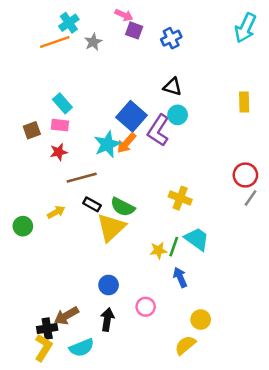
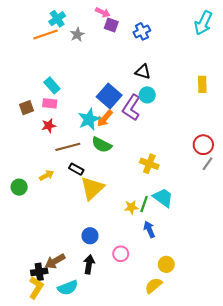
green semicircle: (123, 207) -> (102, 145), moved

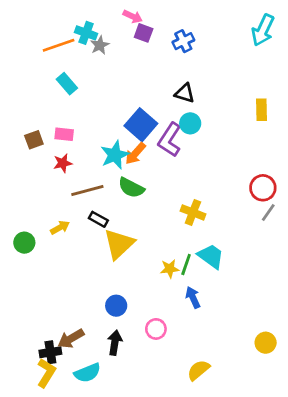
cyan cross: (57, 19) -> (86, 33), moved, turned -35
cyan rectangle: (52, 85) -> (67, 84), moved
yellow circle: (166, 264) -> (266, 343), moved

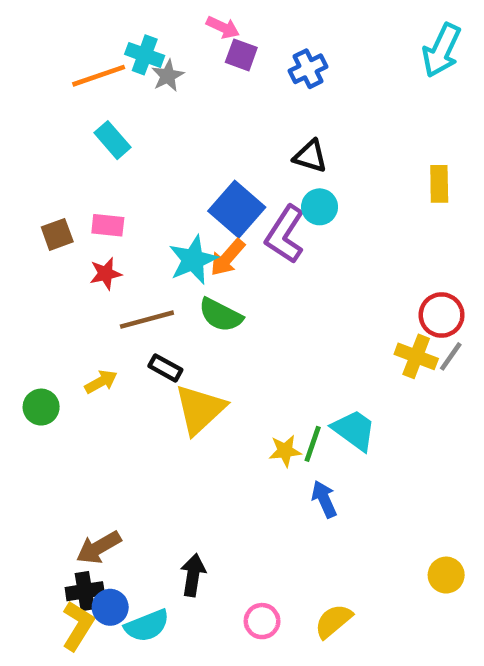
yellow cross: (193, 212) -> (416, 356), moved
blue circle: (116, 306) -> (110, 607), moved
pink circle: (156, 329) -> (262, 621), moved
brown arrow: (71, 339) -> (99, 547), moved

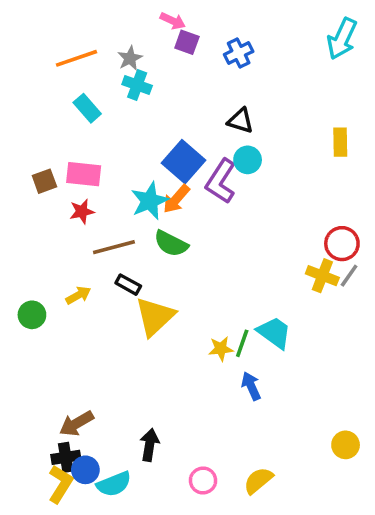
cyan cross: (145, 55) -> (137, 85), moved
pink rectangle: (108, 225) -> (84, 174), size x1.4

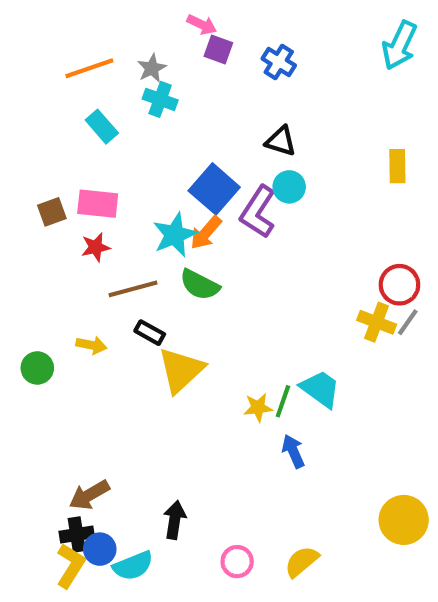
blue cross: (239, 53) -> (279, 62), turned -32
yellow arrow: (78, 295) -> (91, 345), turned 40
yellow circle: (346, 445) -> (404, 520), size x1.5

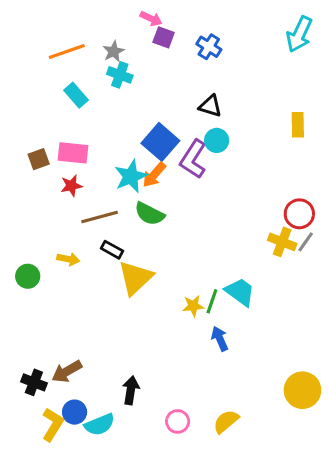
black cross: (77, 535) -> (34, 382), moved, turned 30

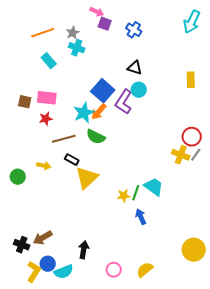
brown square: (39, 159) -> (25, 102), turned 32

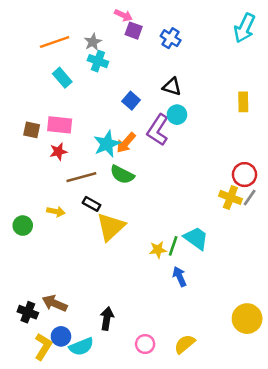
blue square: (103, 91) -> (131, 101), moved, size x0.6
brown arrow: (43, 238) -> (55, 303), turned 54

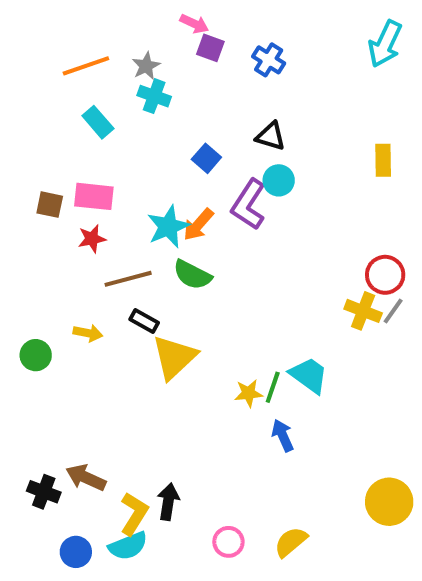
blue circle: (61, 336) -> (76, 552), moved
yellow L-shape: (43, 347) -> (134, 514), moved

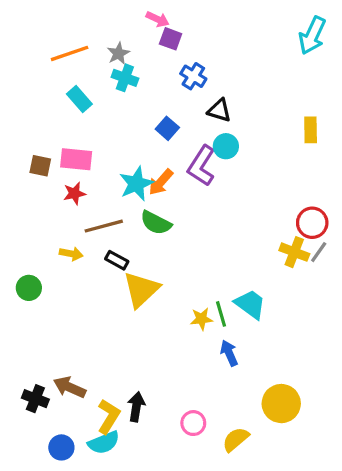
blue cross: (269, 60) -> (193, 76), moved
yellow arrow: (88, 333) -> (71, 254), moved
green line: (273, 387) -> (221, 314), turned -35
yellow circle: (389, 502) -> (281, 404), moved
pink circle: (228, 542) -> (193, 423), moved

